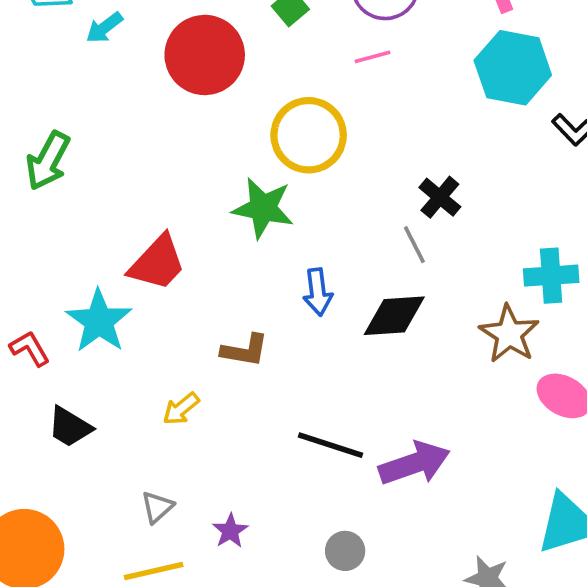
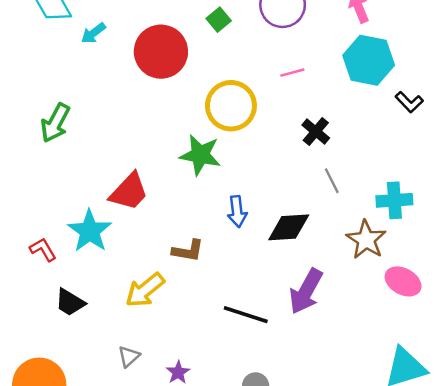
pink line: (372, 57) -> (292, 73), moved
black cross: (440, 197) -> (316, 132), moved
gray line: (414, 245) -> (332, 181), moved
yellow arrow: (181, 409) -> (145, 290), size x1.6
purple arrow: (414, 463) -> (306, 291), moved, turned 138

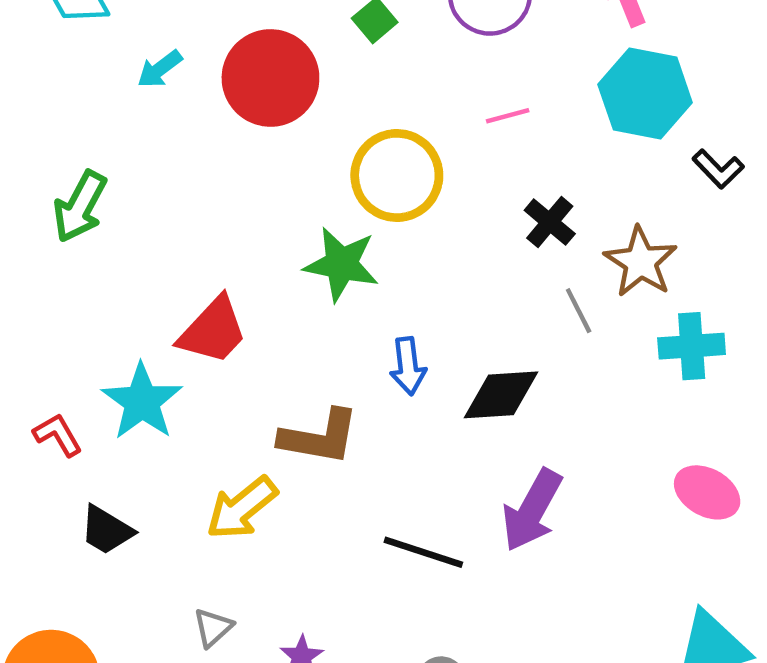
cyan arrow: (93, 33) -> (160, 69), moved
brown star: (366, 240) -> (641, 262), moved
brown L-shape: (188, 251) -> (319, 437), size x1.4

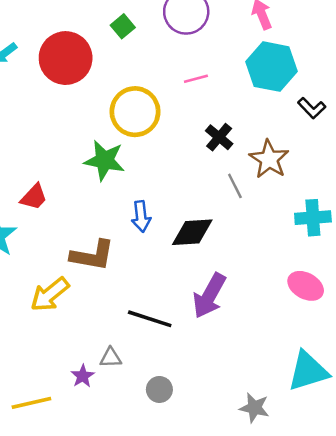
red trapezoid: (213, 331) -> (34, 197), size x0.7
cyan cross: (692, 346) -> (313, 218), moved
gray triangle: (213, 628) -> (111, 358), moved, turned 40

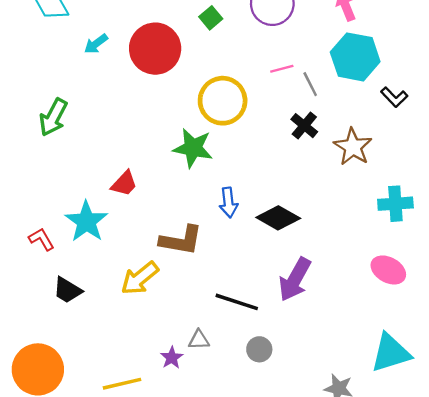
gray line: (235, 186) -> (310, 84), moved
black diamond: (192, 232) -> (278, 218), turned 33
gray circle: (159, 389) -> (259, 349), moved

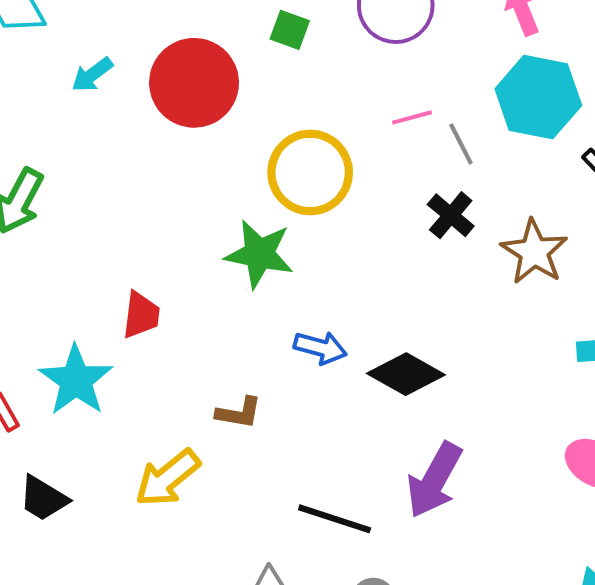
green square: (211, 18) -> (290, 30), turned -30
red trapezoid: (124, 184) -> (141, 315), turned -36
blue arrow: (228, 203) -> (320, 348), turned -68
brown L-shape: (181, 240) -> (239, 413), size x0.6

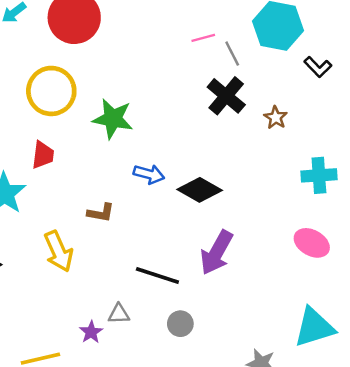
yellow circle: (310, 172) -> (51, 91), moved
black cross: (451, 215) -> (226, 96), size x1.4
brown star: (534, 252) -> (276, 118), size x0.6
yellow arrow: (168, 478) -> (59, 251), turned -75

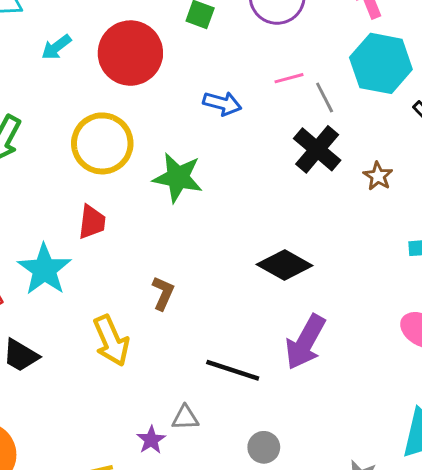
blue arrow: (149, 174) -> (222, 103), moved
brown L-shape: (101, 213) -> (163, 293), turned -76
gray circle: (180, 324) -> (264, 447), moved

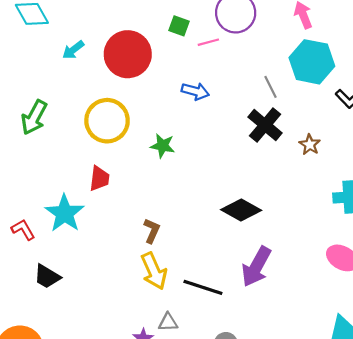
pink line: (289, 78) -> (208, 42), moved
green star: (178, 178) -> (163, 146), size x0.7
yellow arrow: (111, 341) -> (154, 271), moved

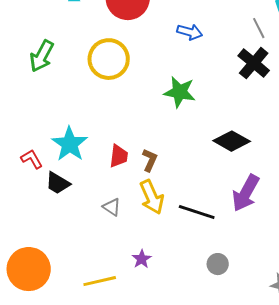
green star: (163, 146) -> (180, 92), moved, size x1.4
red trapezoid: (99, 178) -> (119, 156), moved
black trapezoid: (47, 276) -> (58, 183), moved
gray triangle: (168, 322) -> (112, 207), moved, turned 36

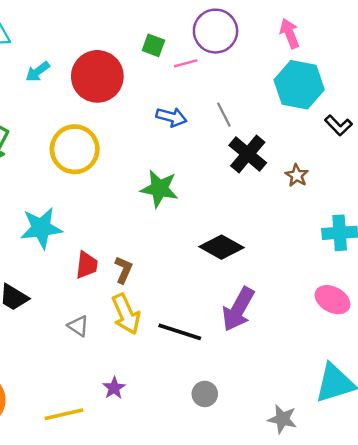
gray line: (259, 28) -> (224, 115), moved
cyan star: (70, 144) -> (41, 228), moved, turned 30

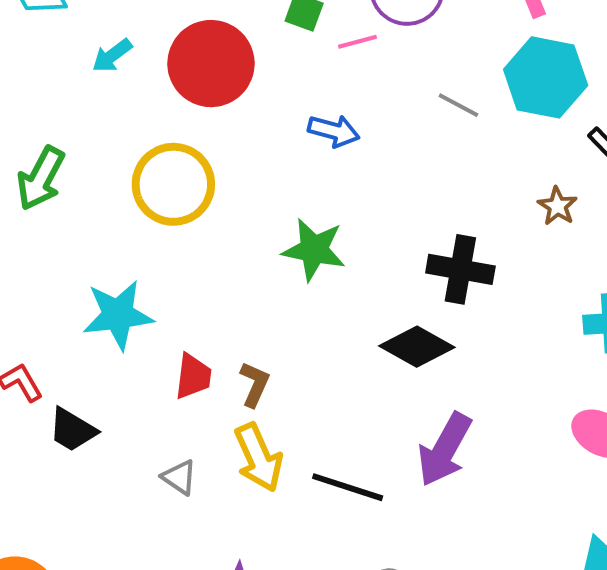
gray line: (224, 115) -> (458, 105), moved, turned -35
black cross: (248, 154) -> (460, 269), moved, turned -30
brown star: (297, 175) -> (557, 206), moved

